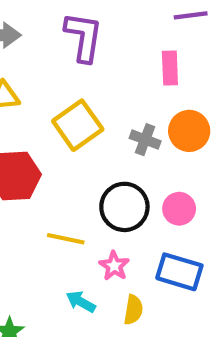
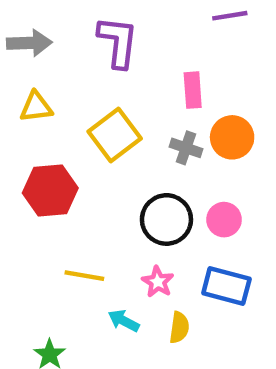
pink rectangle: (170, 68) -> (193, 90), moved
yellow line: (66, 239) -> (84, 276), moved

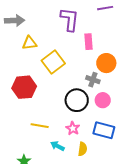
purple L-shape: (118, 42) -> (70, 19), moved
yellow triangle: (36, 107) -> (29, 43), moved
gray cross: (186, 148) -> (93, 80), moved

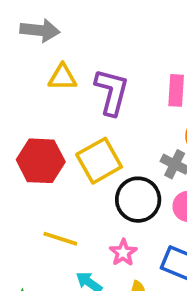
purple L-shape: (70, 19) -> (112, 92), moved
yellow square: (53, 62) -> (99, 161), moved

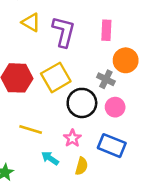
yellow triangle: (62, 77) -> (31, 22), turned 30

